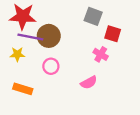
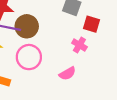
pink circle: (51, 66) -> (29, 57), size x1.5

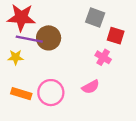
pink circle: (29, 57) -> (51, 93), moved

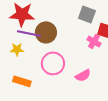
pink cross: (103, 57) -> (94, 41), moved
pink circle: (51, 93) -> (53, 63), moved

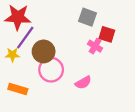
brown circle: (46, 32) -> (44, 51), moved
purple line: (29, 33) -> (25, 38), turned -65

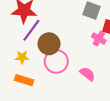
yellow star: (12, 55) -> (22, 57), moved
pink semicircle: (83, 83) -> (87, 74), turned -112

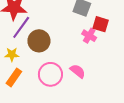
pink circle: (56, 61) -> (50, 74), moved
orange rectangle: (24, 80) -> (14, 77), turned -72

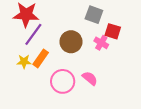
brown circle: (39, 41) -> (71, 42), moved
orange rectangle: (14, 77) -> (41, 58), moved

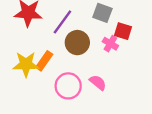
purple line: (33, 34) -> (62, 22), moved
yellow star: (24, 62) -> (26, 64), size x1.6

